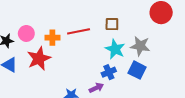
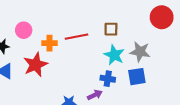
pink circle: (26, 33) -> (24, 30), moved
blue square: (137, 70) -> (137, 77), turned -36
blue cross: (109, 72) -> (108, 79), turned 32

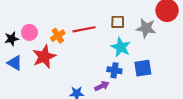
pink circle: (24, 30) -> (29, 32), moved
orange cross: (50, 43) -> (58, 36), turned -32
gray star: (140, 52) -> (146, 28), moved

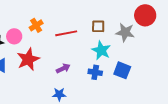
orange cross: (58, 36) -> (36, 25), moved
blue square: (143, 68) -> (122, 70), turned 30
purple arrow: (102, 86) -> (63, 68), moved

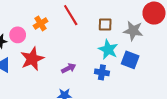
red line: (66, 33) -> (71, 15), moved, turned 70
blue square: (122, 70) -> (130, 60), moved

